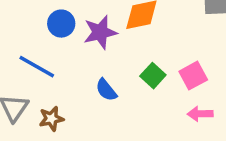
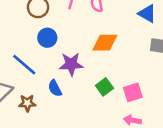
purple star: (100, 32) -> (71, 64), moved
blue semicircle: (106, 90) -> (55, 88), moved

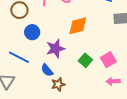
brown star: (27, 103) -> (58, 84), moved

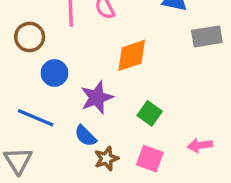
pink square: (108, 60) -> (150, 159), moved, turned -35

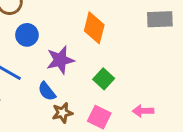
orange diamond: (132, 55) -> (94, 28), turned -64

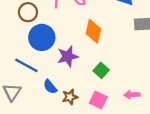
blue circle: (27, 35) -> (42, 37), size x1.5
blue semicircle: (47, 91) -> (50, 87), moved

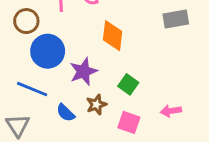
brown star: (70, 97) -> (96, 105), moved

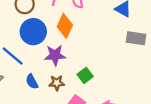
orange diamond: (113, 36) -> (65, 26), moved

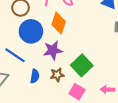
green square: (85, 75) -> (82, 65), size x1.5
blue semicircle: (32, 82) -> (35, 76), turned -136

